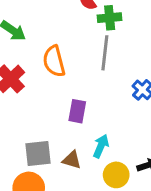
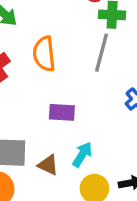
purple rectangle: (77, 111) -> (62, 112), turned 75

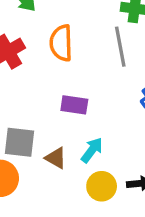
gray line: (101, 53) -> (120, 47), turned -30

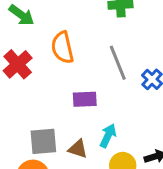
gray line: (120, 47) -> (118, 63), moved

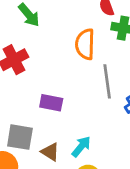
orange semicircle: (62, 48) -> (85, 44), moved
purple rectangle: (85, 99) -> (51, 103), moved

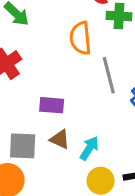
brown triangle: (50, 152) -> (60, 139), moved

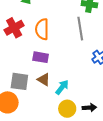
orange semicircle: (80, 38) -> (42, 29), moved
gray line: (109, 75) -> (80, 29), moved

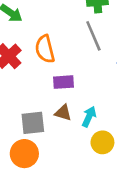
purple rectangle: (41, 57) -> (63, 82), moved

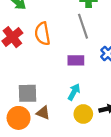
purple rectangle: (63, 82) -> (76, 60), moved
brown triangle: (63, 113) -> (43, 113), moved

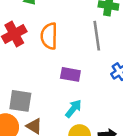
purple rectangle: (76, 60) -> (70, 74), moved

